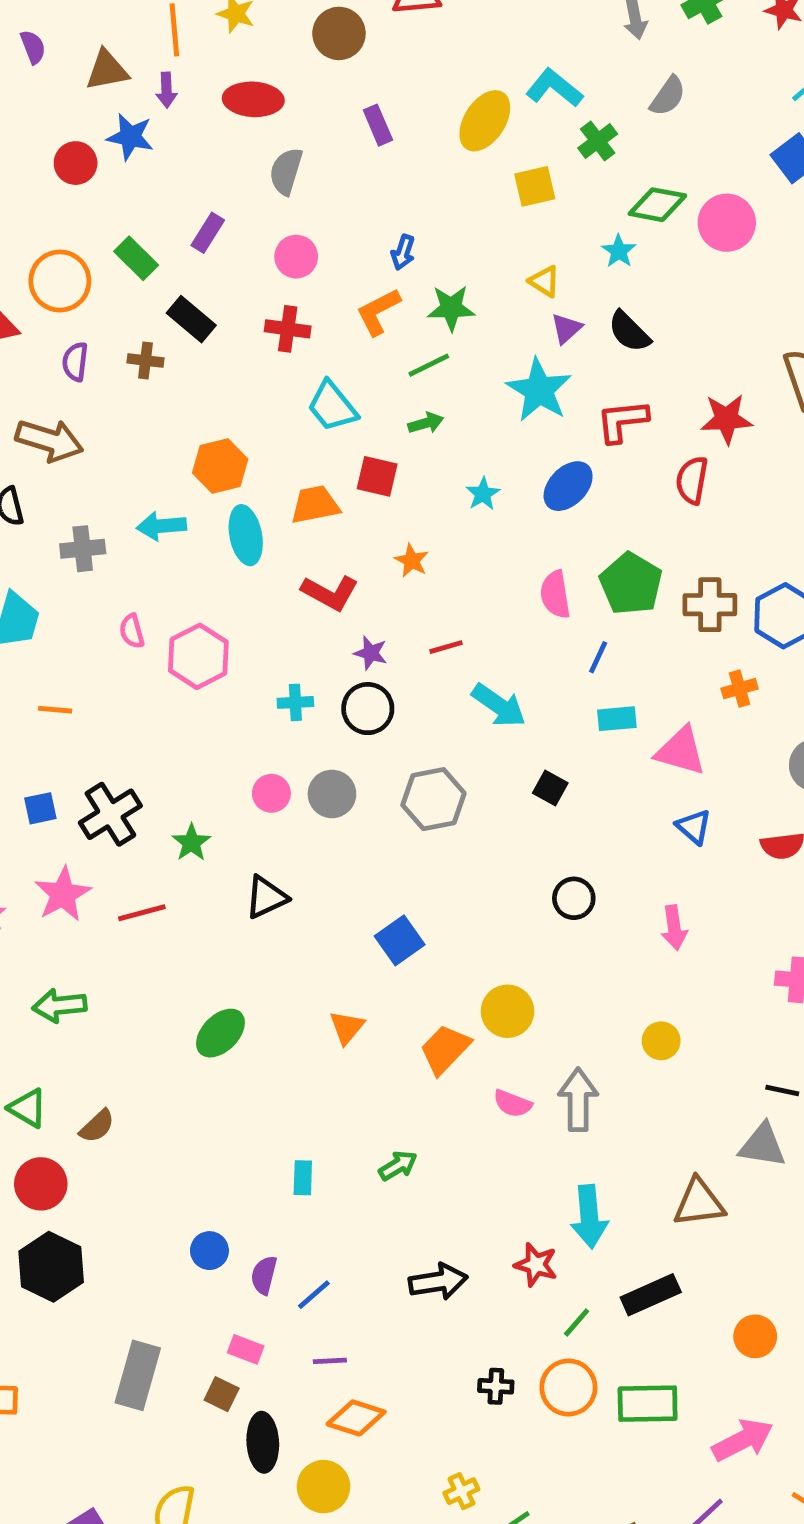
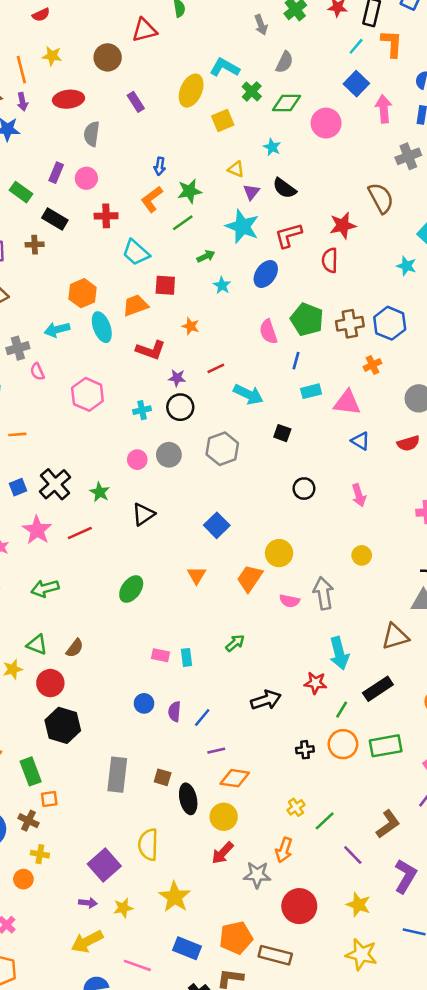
green diamond: (657, 205) -> (286, 103), moved
pink circle: (296, 257) -> (86, 178), moved
green arrow: (426, 423) -> (206, 256), moved
pink semicircle: (132, 631) -> (37, 372), moved
pink rectangle: (246, 1349) -> (160, 655), moved

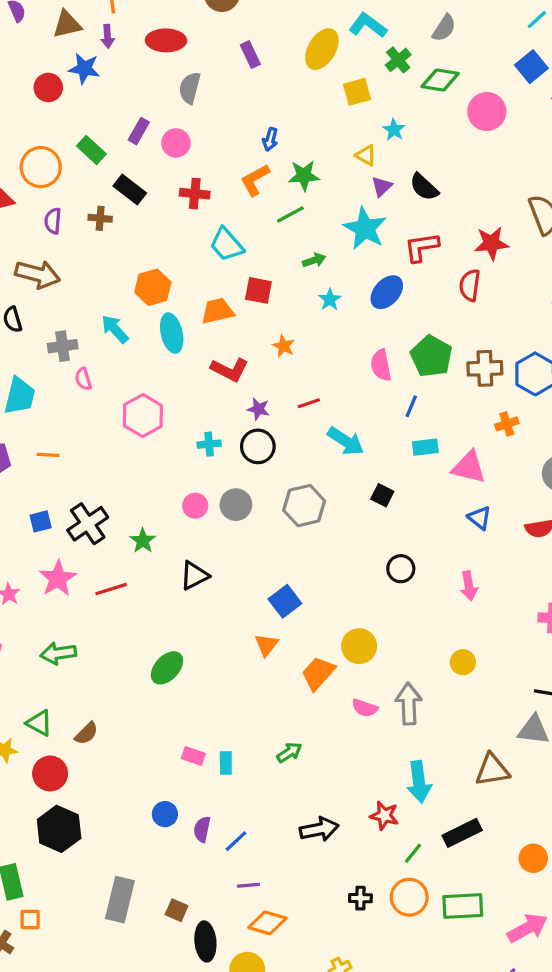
cyan star: (272, 147) -> (394, 130), moved
cyan arrow: (57, 330) -> (115, 329), turned 55
orange triangle: (197, 575) -> (266, 645), moved

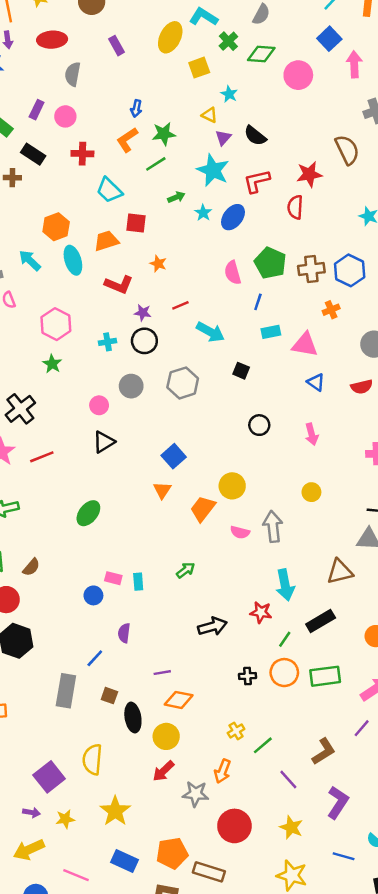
cyan star: (330, 300) -> (203, 213), moved
pink circle: (195, 506) -> (99, 405), moved
green star: (143, 541) -> (52, 364), moved
blue circle: (165, 814) -> (93, 595), moved
blue line: (236, 841) -> (95, 658), moved

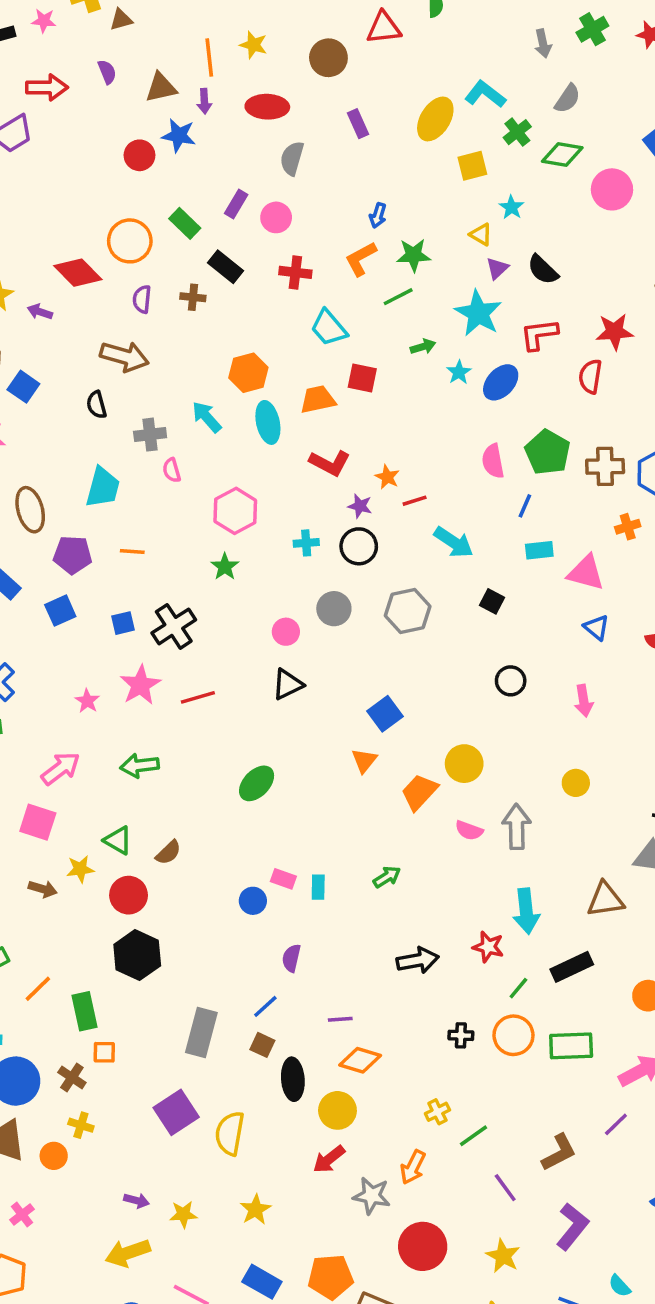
orange star: (158, 264) -> (387, 477), moved
blue line: (95, 658) -> (265, 1006), moved
purple square: (49, 777) -> (176, 1112), moved
yellow star: (115, 811) -> (255, 1210), size x0.7

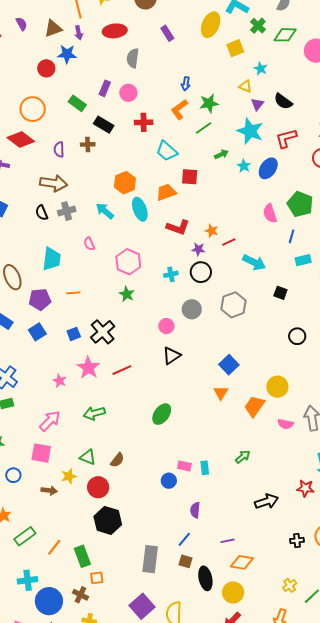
orange circle: (130, 241) -> (33, 109), moved
gray cross: (150, 435) -> (67, 211), moved

